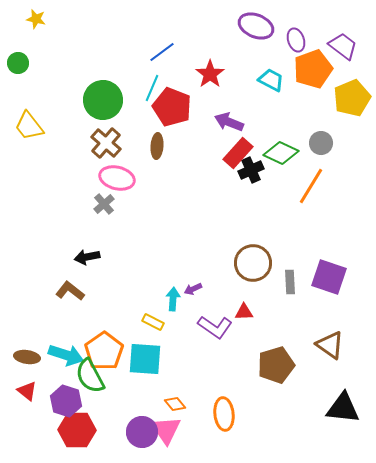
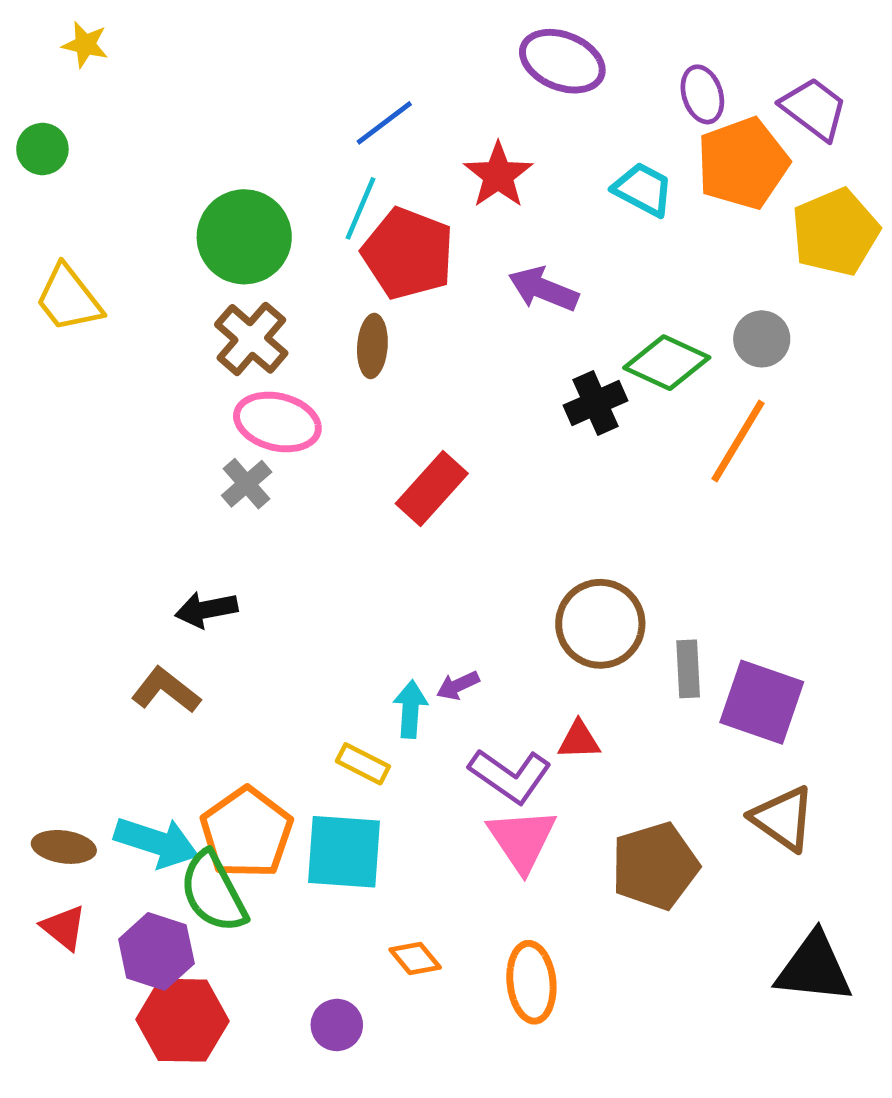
purple ellipse: (256, 26) -> (562, 61), moved
red rectangle: (238, 153) -> (432, 488), moved
purple square: (329, 277) -> (762, 702), moved
pink triangle: (166, 430) -> (522, 840), moved
purple circle: (142, 432) -> (337, 1025), size x0.7

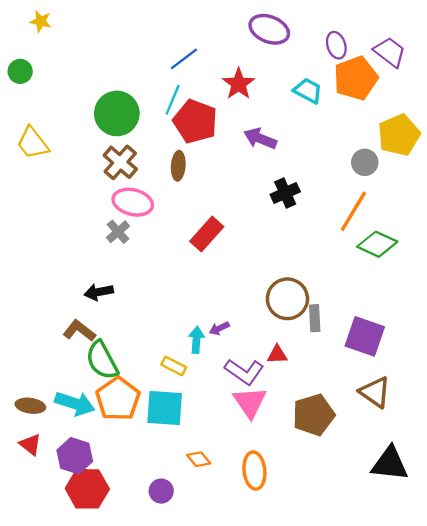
yellow pentagon: (835, 232) -> (399, 135), moved
green diamond: (667, 363) -> (377, 244), moved
gray rectangle: (688, 669) -> (315, 318), moved
green semicircle: (213, 892) -> (102, 360), moved

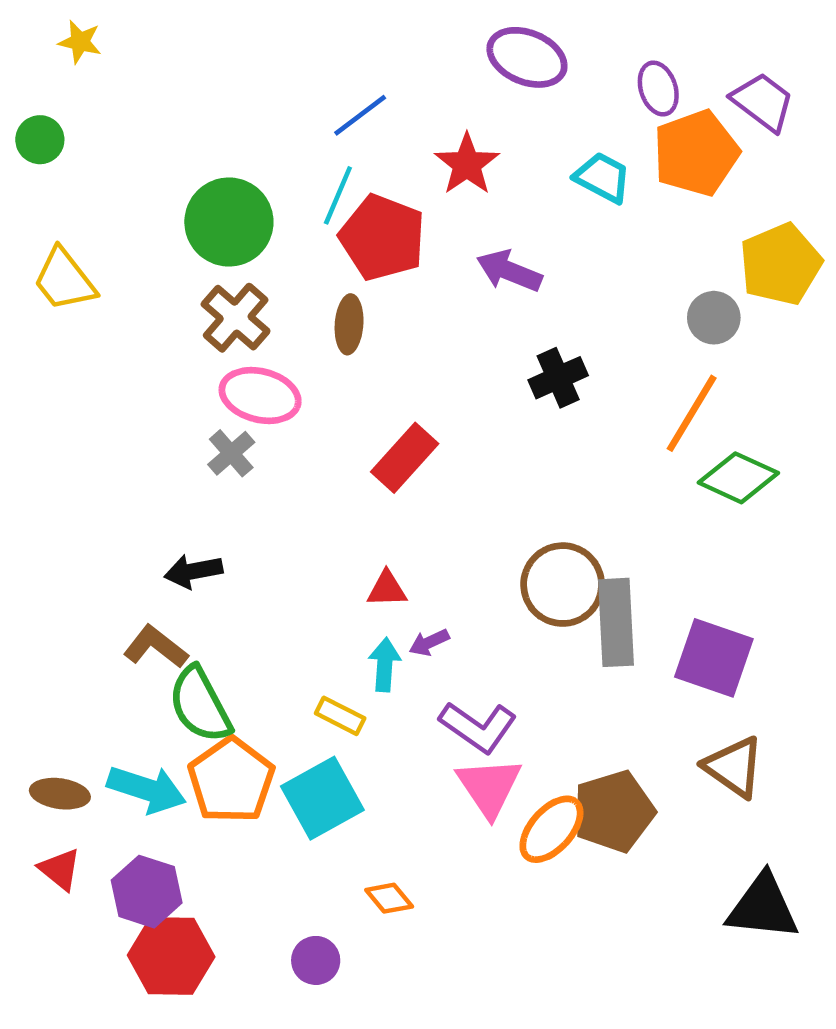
gray rectangle: (315, 318) -> (616, 622), size x1.6
red triangle: (277, 355) -> (387, 589), moved
cyan square: (165, 408) -> (322, 798), turned -33
orange ellipse: (254, 471) -> (551, 829), moved, turned 48

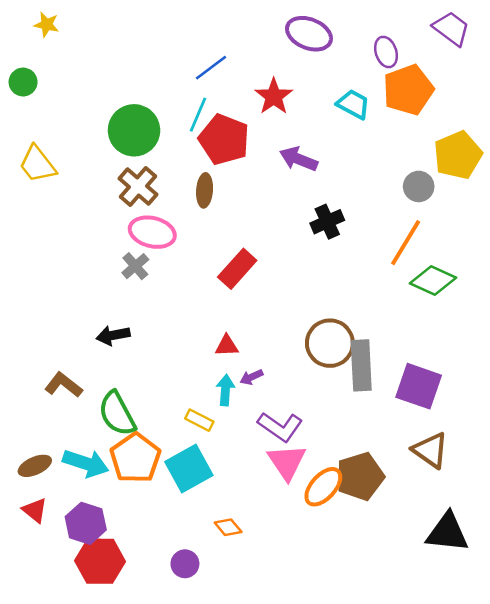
purple trapezoid: (763, 102) -> (451, 28), moved
brown L-shape: (156, 647) -> (64, 385), moved
brown ellipse: (60, 794) -> (35, 466), turned -32

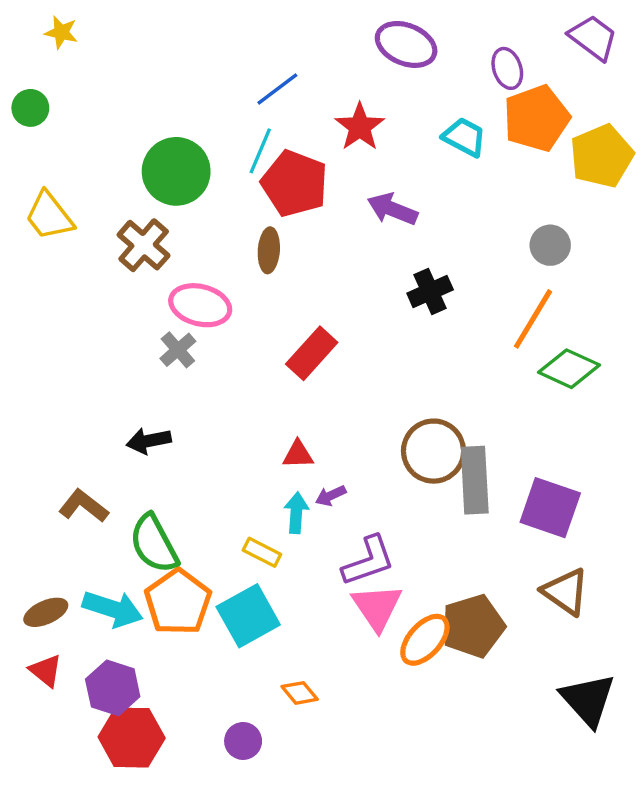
yellow pentagon: (458, 155) -> (602, 156), moved
brown cross: (138, 186) -> (144, 245), moved
purple L-shape: (280, 427) -> (368, 561), turned -54
black triangle: (447, 532) -> (588, 700), turned 42

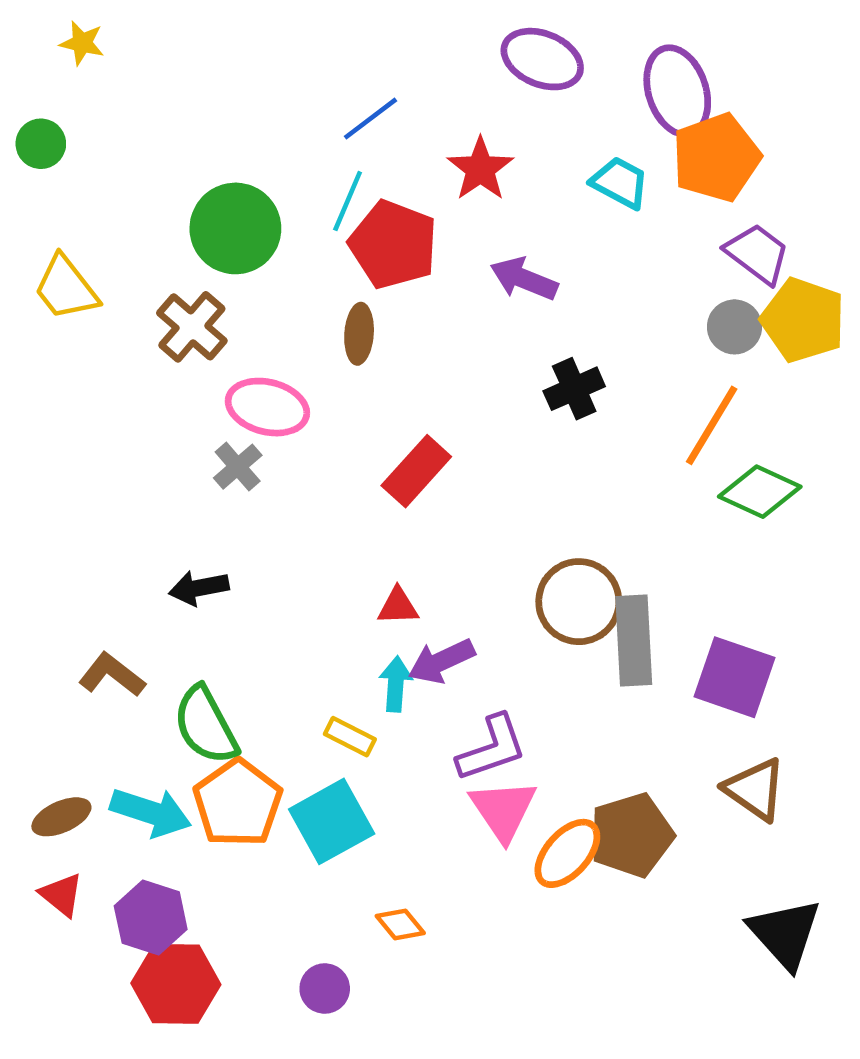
purple trapezoid: (593, 38) -> (757, 254), moved
purple ellipse: (507, 68) -> (677, 91), size x1.6
yellow pentagon: (602, 156) -> (803, 320), moved, turned -30
purple arrow: (331, 496) -> (441, 661), size x1.6

